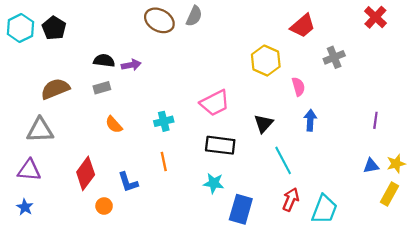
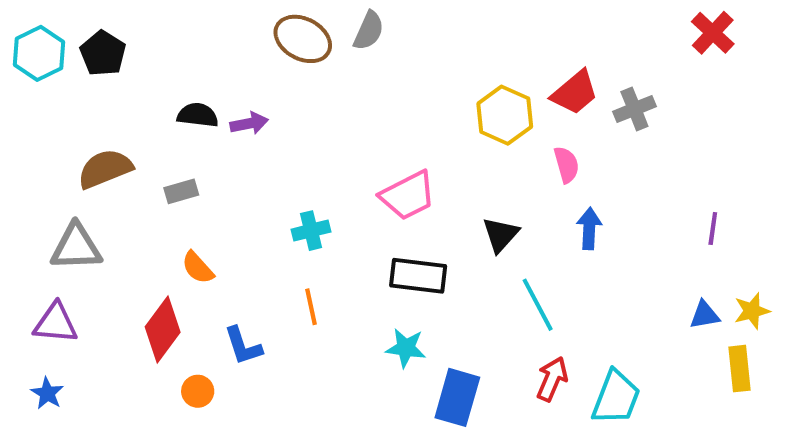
red trapezoid: (303, 26) -> (575, 92), moved
gray rectangle: (102, 88) -> (181, 191), moved
orange semicircle: (114, 125) -> (198, 268), moved
yellow rectangle: (390, 194) -> (740, 369), turned -35

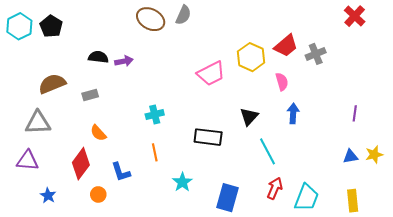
pink trapezoid: (408, 196) -> (211, 73), moved
cyan star: (406, 348) -> (182, 182), moved, turned 30
yellow rectangle: (740, 369) -> (353, 201), moved
blue star: (47, 393) -> (48, 196), moved

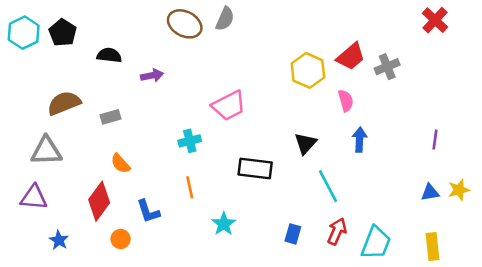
black semicircle: (98, 57) -> (109, 55), moved
pink trapezoid: (211, 73) -> (229, 106), moved
blue rectangle: (228, 198) -> (293, 234), moved, size x0.6

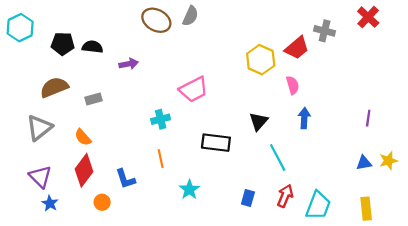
black pentagon: (63, 33) -> (63, 44), moved, turned -30
gray cross: (387, 67) -> (325, 31), moved, turned 36
gray triangle: (46, 151) -> (39, 128), turned -36
orange semicircle: (121, 163) -> (83, 137), moved
purple triangle: (34, 197) -> (40, 177), moved, turned 40

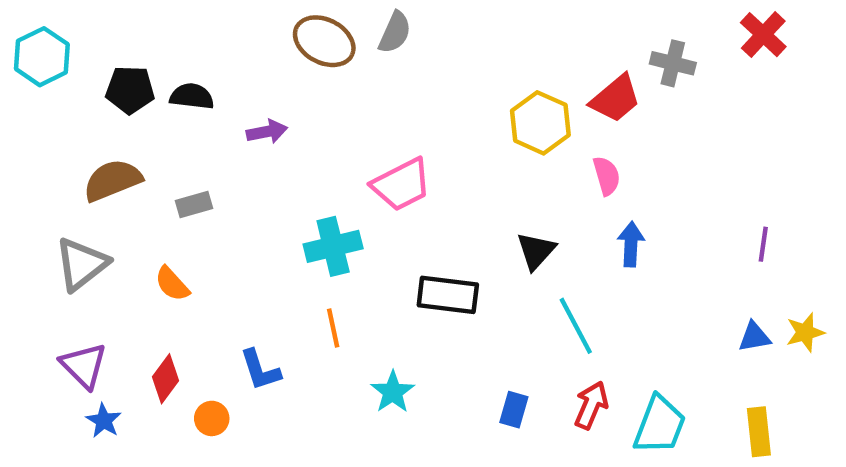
cyan cross: (161, 119) -> (333, 246), size x1.4
red diamond: (84, 170) -> (165, 379), moved, size x0.7

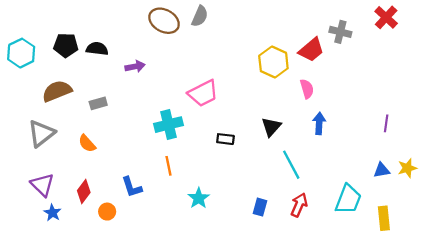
cyan hexagon: (42, 57) -> (21, 53), moved
black rectangle: (448, 295) -> (225, 139), moved, size x0.6
cyan trapezoid: (660, 425) -> (348, 199), moved

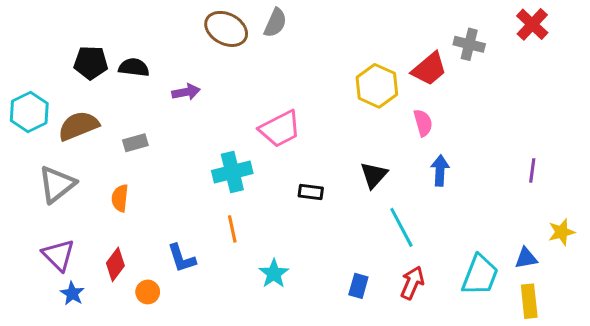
cyan hexagon: (21, 53) -> (29, 112), moved
orange semicircle: (87, 143) -> (120, 198), turned 48
blue triangle: (382, 170) -> (526, 258), moved

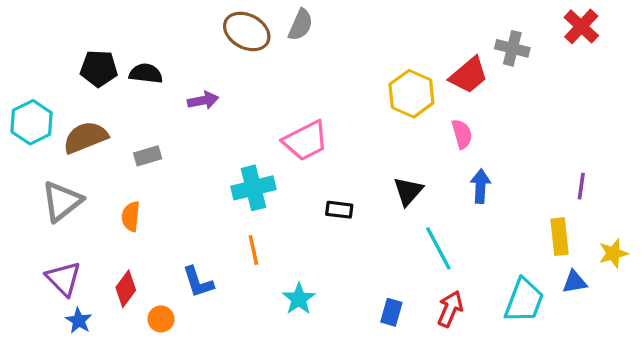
yellow rectangle: (529, 301) -> (559, 237), moved

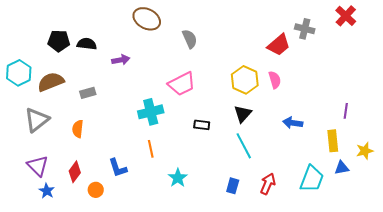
gray semicircle: (301, 25) -> (190, 39), moved, turned -48
yellow hexagon: (411, 94) -> (245, 80), moved
blue arrow: (480, 186) -> (293, 123), moved, turned -84
cyan line: (438, 248) -> (244, 146), moved

